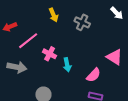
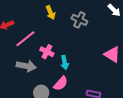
gray arrow: (17, 67) -> (26, 66), moved
pink semicircle: (94, 75) -> (61, 84), moved

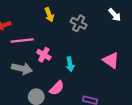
pink line: (25, 39) -> (22, 41), turned 30
cyan arrow: (65, 63) -> (70, 64), moved

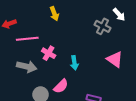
gray cross: (79, 23) -> (103, 26), moved

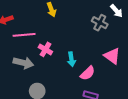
pink semicircle: (61, 86) -> (88, 73), moved

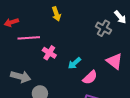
cyan arrow: (71, 59) -> (74, 63), turned 56
gray arrow: (23, 63) -> (21, 77), moved

